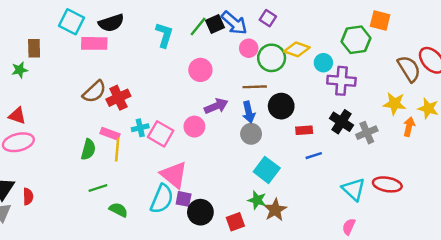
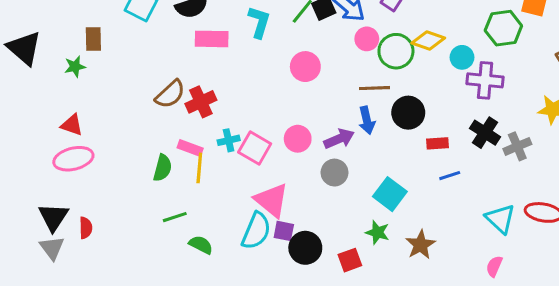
pink rectangle: (94, 43) -> (212, 39), moved
purple arrow: (216, 106) -> (339, 139), moved
gray circle: (251, 134) -> (335, 173), moved
brown star: (275, 210) -> (421, 245), moved

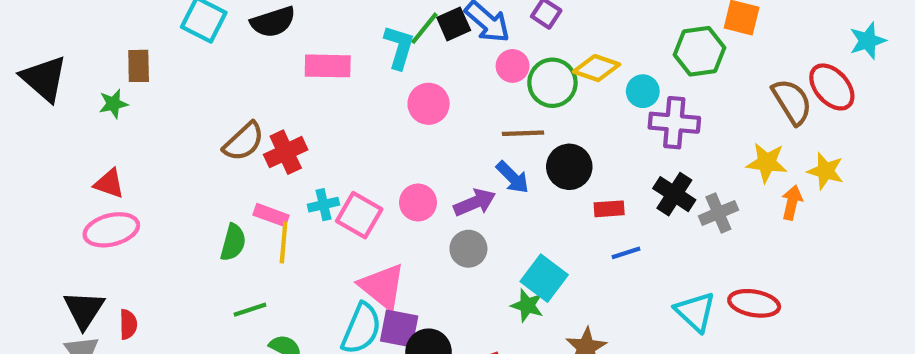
cyan L-shape: (259, 22) -> (399, 47), moved
pink rectangle: (212, 39) -> (328, 66), moved
blue arrow: (367, 120) -> (513, 177), turned -32
purple square: (284, 231) -> (399, 329), size x1.4
green star: (378, 232) -> (527, 305), moved

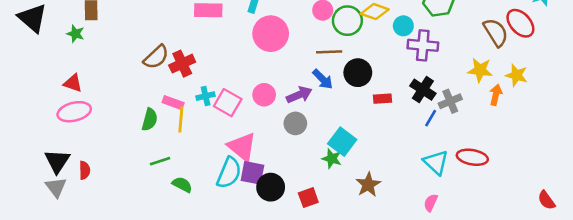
green star: (113, 104) -> (75, 34), turned 30
pink circle: (429, 104) -> (271, 34), size x1.4
blue line: (626, 253) -> (431, 118), moved, turned -42

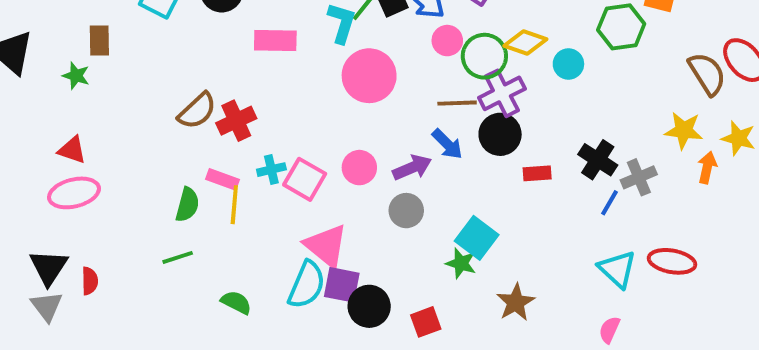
purple cross: (423, 45) -> (502, 93), moved, turned -32
green line: (160, 161) -> (178, 257), moved

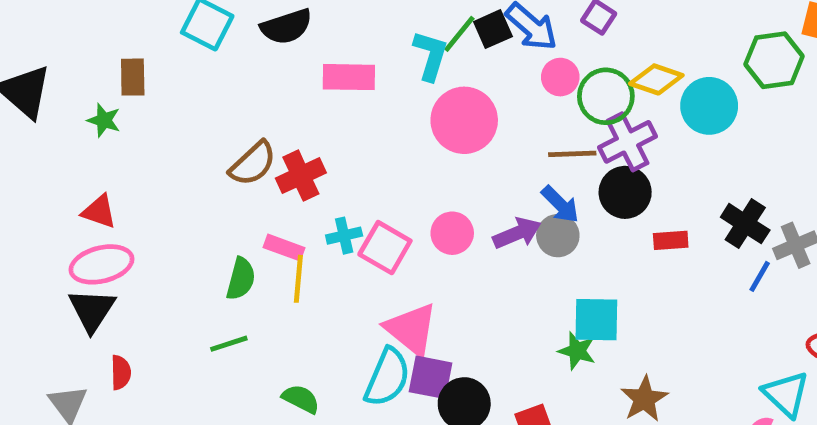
cyan circle: (568, 64) -> (709, 106), size x1.5
gray circle: (406, 211) -> (558, 236), moved
cyan square: (477, 238) -> (596, 320), turned -36
black triangle: (49, 267) -> (92, 310), moved
cyan triangle: (617, 269) -> (786, 394), moved

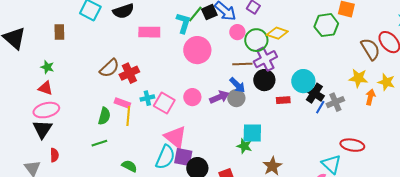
cyan circle: (709, 106) -> (303, 81), moved
green star: (104, 120) -> (47, 67), moved
blue line: (760, 276) -> (320, 107), moved

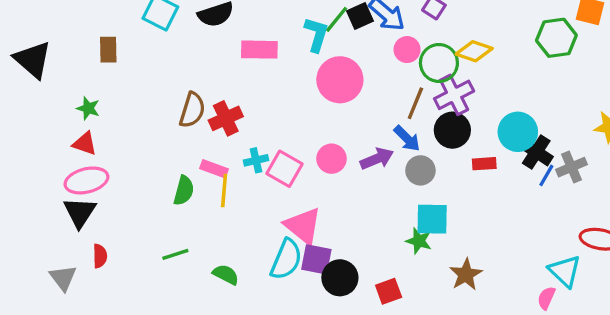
brown line: (242, 64) -> (415, 103), turned -66
brown semicircle: (109, 68) -> (192, 110), turned -30
gray circle: (236, 98) -> (420, 170), moved
green line: (99, 143) -> (175, 254), moved

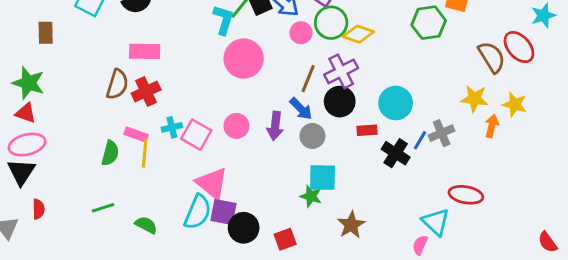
pink rectangle: (259, 50) -> (145, 51), moved
green circle: (439, 63) -> (331, 23), moved
green star: (88, 108) -> (28, 83), size x1.6
black cross: (536, 152) -> (396, 153), moved
purple arrow: (377, 159) -> (275, 126), turned 120

